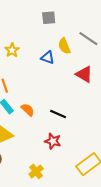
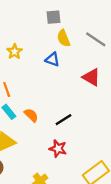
yellow semicircle: (64, 46) -> (64, 38), moved
black line: (58, 114) -> (64, 120), turned -56

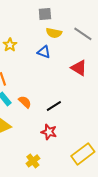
yellow semicircle: (64, 38) -> (54, 33), turned -56

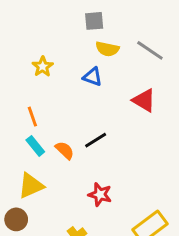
black line: (54, 106) -> (96, 140), moved

